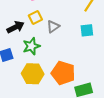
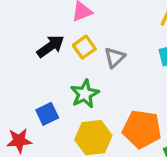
black arrow: (15, 27) -> (50, 46), moved

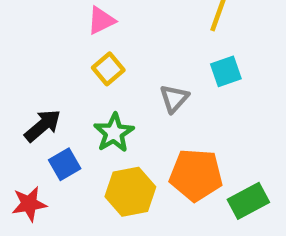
black arrow: (50, 46) -> (43, 126), moved
gray triangle: (115, 58) -> (174, 99), moved

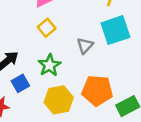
cyan square: (226, 71) -> (115, 30), size x1.6

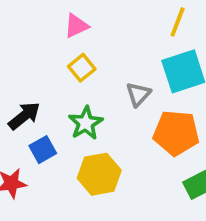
orange pentagon: (97, 90) -> (176, 133), moved

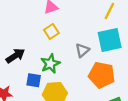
blue square: (43, 150) -> (34, 80), moved, turned 32

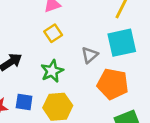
blue square: (34, 80) -> (24, 102), moved

